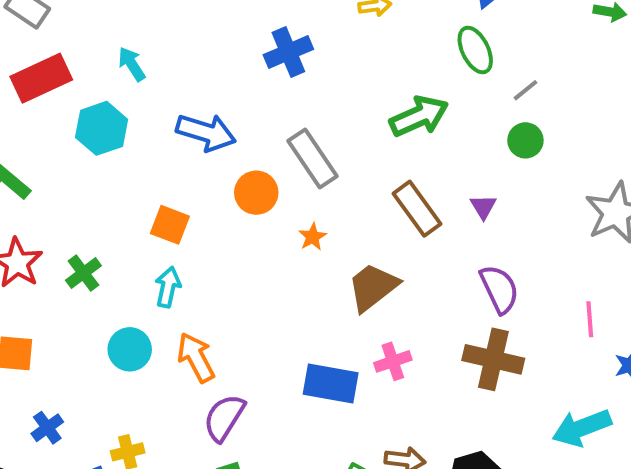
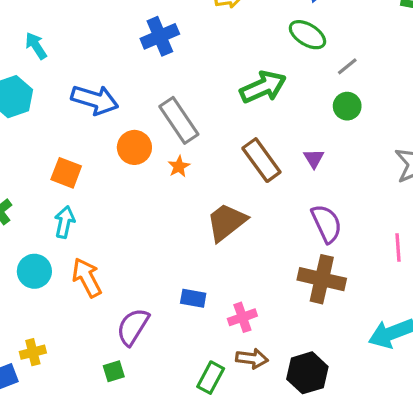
green ellipse: (475, 50) -> (307, 35), turned -33
orange star: (313, 237) -> (179, 166), moved
pink cross: (393, 361) -> (242, 317), moved
blue rectangle: (331, 383) -> (193, 298), size x0.6
purple semicircle: (224, 418) -> (133, 327), moved

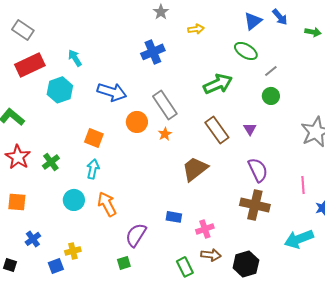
green rectangle: (211, 378) -> (185, 267), turned -54

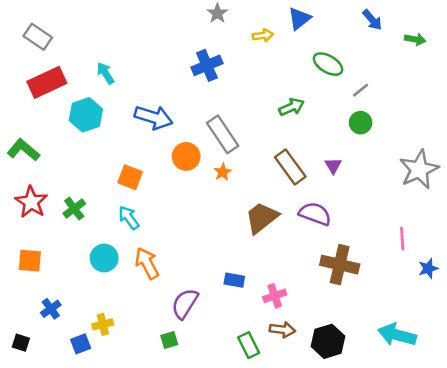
blue triangle: (253, 21) -> (299, 19), moved
green arrow: (218, 84) -> (292, 107), size x0.7
cyan arrow: (93, 169) -> (129, 218), turned -48
purple semicircle: (258, 170) -> (315, 214), moved, turned -45
cyan arrow: (299, 239) -> (397, 335), moved, turned 36

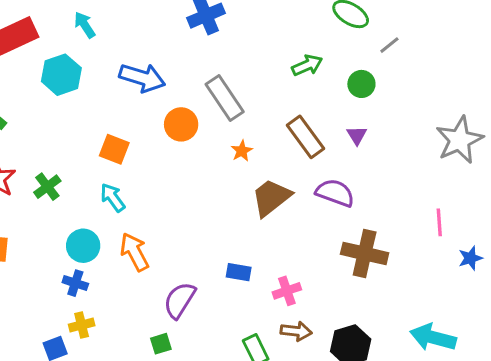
green circle: (361, 123) -> (361, 84), moved
orange star: (223, 172) -> (242, 151), moved
blue cross: (51, 309) -> (75, 283), moved, turned -36

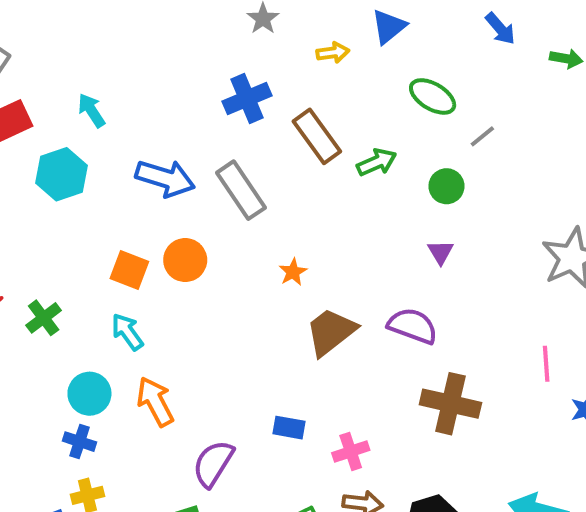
gray rectangle: (225, 98) -> (241, 190), moved
orange circle: (181, 124) -> (185, 260), moved
brown rectangle: (305, 137) -> (317, 136), moved

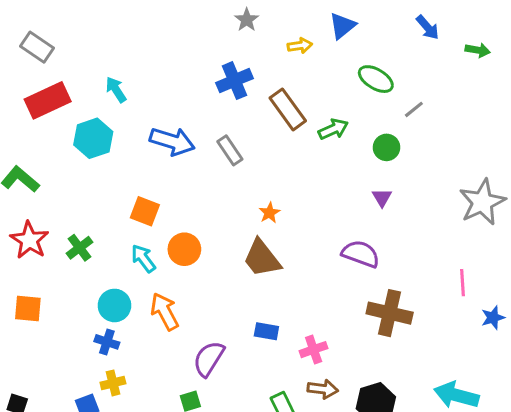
gray rectangle: (241, 190) -> (230, 150), size x0.7
orange circle: (185, 260) -> (184, 249), moved
brown trapezoid: (331, 332) -> (262, 258), moved, turned -90

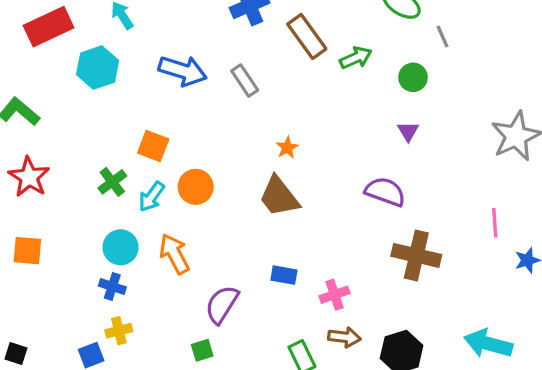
gray line: (414, 109) -> (442, 36), turned -75
green cross: (80, 248) -> (112, 182), moved
cyan arrow: (143, 258) -> (152, 197), turned -108

